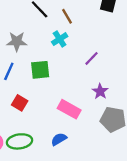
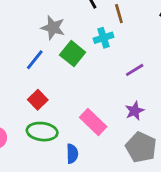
green square: (40, 70) -> (73, 54), moved, turned 30
blue semicircle: (59, 139) -> (72, 154), turned 105
green ellipse: (19, 141) -> (42, 132), moved

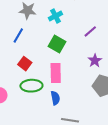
cyan cross: (103, 38) -> (55, 16), moved
green square: (73, 54) -> (57, 44), moved
pink rectangle: (93, 122) -> (56, 73), moved, turned 54

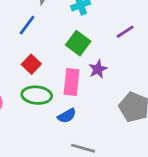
purple star: (95, 61) -> (98, 69), moved
blue semicircle: (55, 98) -> (67, 116), turned 64

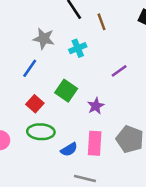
green square: (78, 43) -> (66, 91), moved
pink rectangle: (71, 82) -> (95, 143), moved

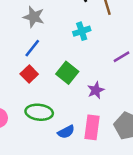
gray star: (44, 39) -> (34, 17), moved
red square: (35, 104) -> (29, 74), moved

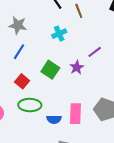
red square: (29, 74) -> (22, 81), moved
purple star: (96, 90) -> (77, 67), moved
blue semicircle: (66, 132) -> (54, 119), turned 32

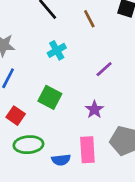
brown line: (79, 11) -> (89, 19), moved
purple star: (77, 67) -> (94, 109), moved

